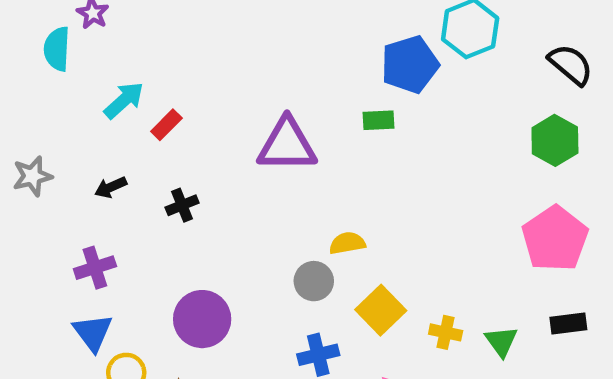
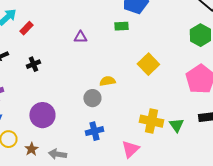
purple triangle: (287, 145) -> (80, 37), size x0.5
yellow square: (381, 310) -> (148, 64), moved
yellow cross: (446, 332) -> (151, 121), size x1.6

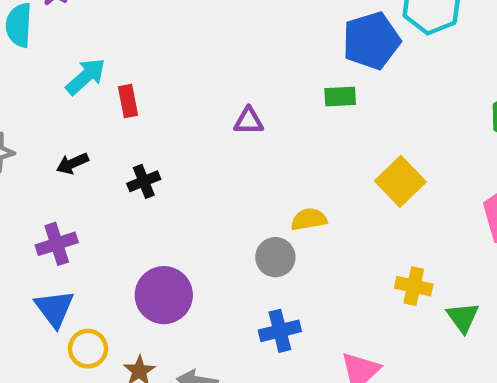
red rectangle: (26, 28) -> (128, 101), turned -56
yellow cross: (151, 121) -> (414, 286), moved, size x0.7

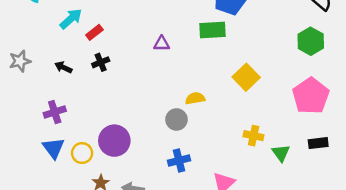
green rectangle: (340, 97) -> (213, 30), size x1.5
red rectangle: (128, 101) -> (94, 32), turned 63
black arrow: (72, 163) -> (63, 67), turned 49
black cross: (144, 181) -> (101, 62), moved
yellow circle: (88, 349) -> (82, 153), moved

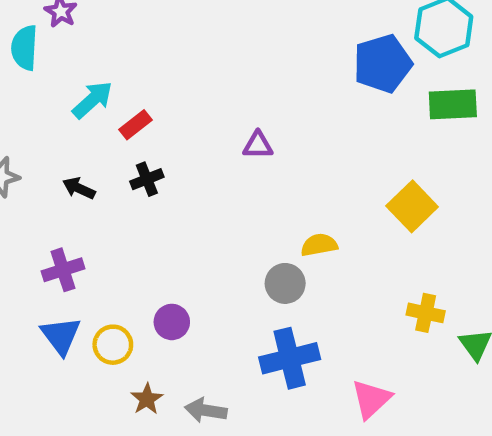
green rectangle: (213, 30) -> (453, 104), moved
purple circle: (114, 141) -> (172, 322), size x0.6
blue cross: (179, 161) -> (290, 358), size x1.4

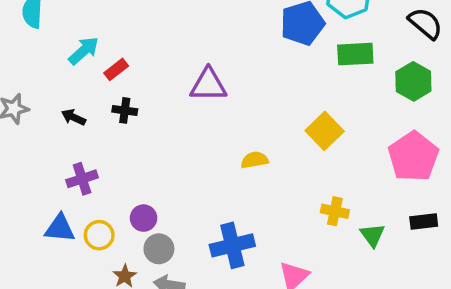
purple triangle: (258, 145) -> (208, 85), size x1.6
black cross: (147, 179) -> (125, 110), turned 30
purple cross: (63, 270) -> (82, 179), moved
gray circle: (285, 283) -> (159, 249), moved
blue triangle: (61, 336) -> (60, 228), turned -48

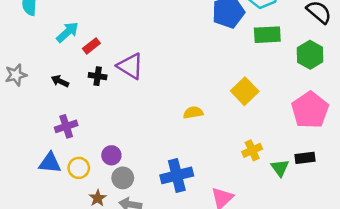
purple triangle: (208, 85) -> (130, 66), moved, turned 32
yellow cross: (335, 211) -> (252, 150), turned -36
black rectangle: (424, 221) -> (305, 158), moved

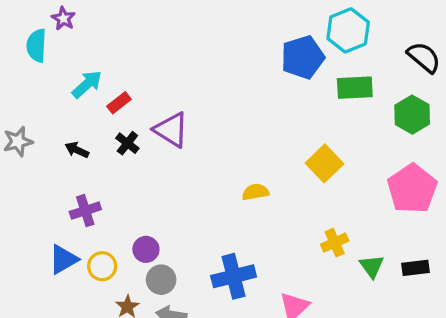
black cross: (98, 76) -> (127, 143), turned 30
black rectangle: (305, 158) -> (415, 268), moved
blue triangle: (50, 163) -> (63, 259), turned -35

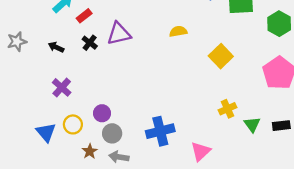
purple triangle: (171, 130) -> (119, 34), turned -45
yellow semicircle: (255, 192) -> (178, 31), moved
purple cross: (85, 211) -> (62, 87), turned -30
blue triangle: (63, 259) -> (46, 132), moved, turned -40

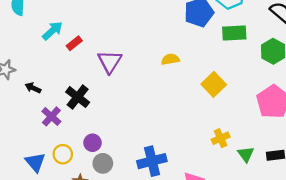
purple triangle: (119, 34) -> (110, 62), turned -45
black cross: (90, 43) -> (78, 97), moved, size x1.5
black arrow: (56, 47) -> (33, 88), moved

